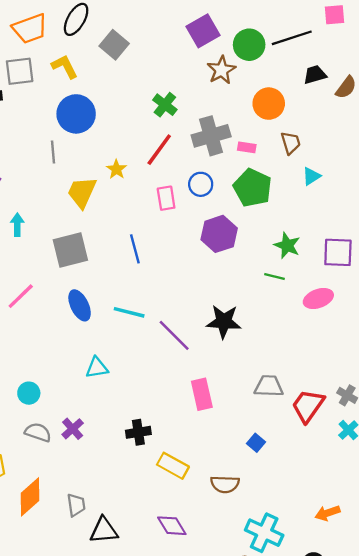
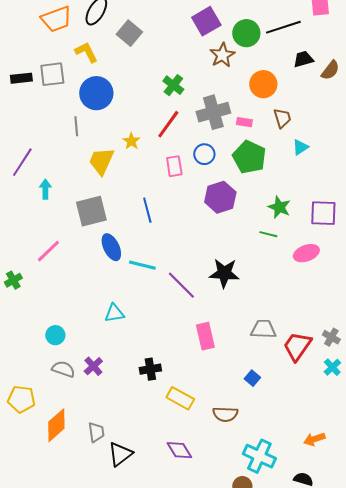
gray square: (20, 71) -> (52, 74), moved
blue ellipse: (80, 305) -> (111, 247), moved
black triangle: (104, 530) -> (120, 454), turned -32

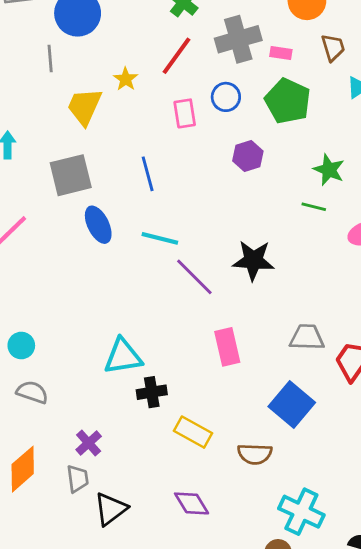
purple hexagon: (220, 197) -> (248, 156), size x0.7
cyan line: (142, 265) -> (160, 238), moved
cyan triangle: (114, 313) -> (123, 356), moved, size x1.4
purple cross: (93, 366) -> (89, 443), moved
blue square: (252, 378) -> (292, 405), size x2.0

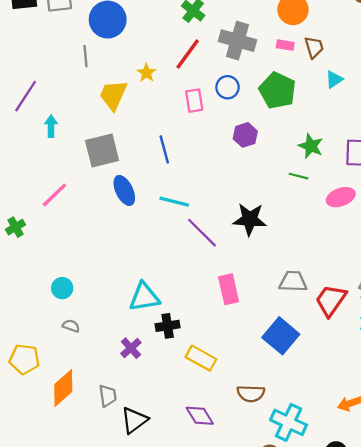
gray cross: (238, 39) -> (237, 41), turned 32
pink rectangle: (281, 53) -> (285, 45), moved
gray semicircle: (32, 392) -> (71, 326), size x0.7
purple cross: (89, 443) -> (131, 348), moved
brown semicircle: (255, 454) -> (251, 394), moved

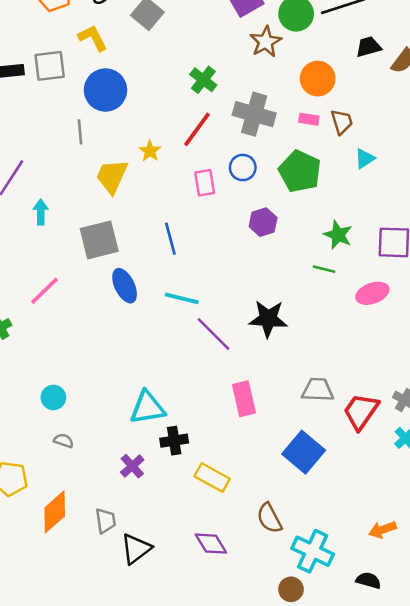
brown semicircle: (251, 394) -> (269, 518), turned 60

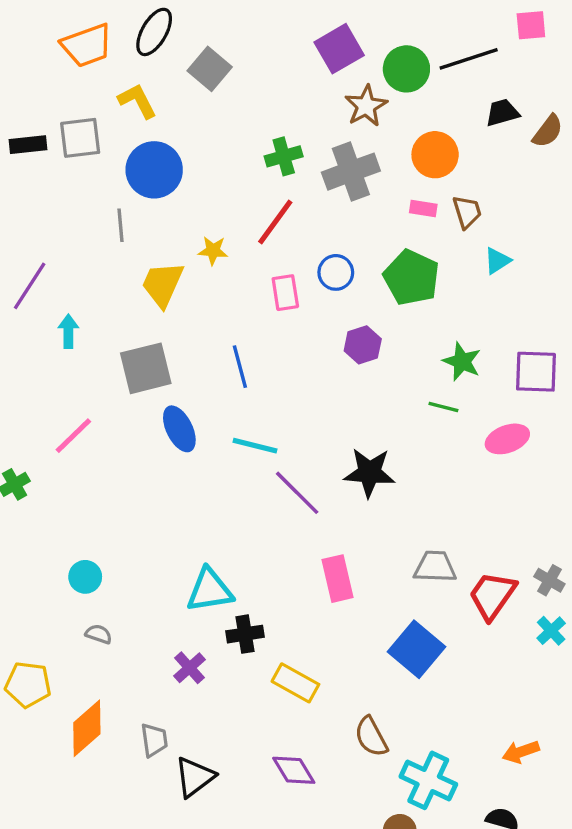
green cross: (203, 80) -> (284, 156), turned 36
gray cross: (254, 114) -> (351, 172), moved, turned -36
yellow star: (150, 151) -> (213, 251), turned -30

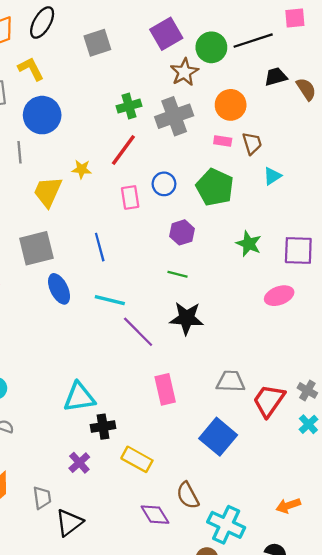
gray square: (210, 69) -> (97, 43), moved, turned 32
brown semicircle: (548, 131) -> (306, 89), turned -70
green line: (443, 407) -> (178, 274), moved
purple cross: (189, 668) -> (79, 463), moved
purple diamond: (294, 770) -> (155, 515), moved

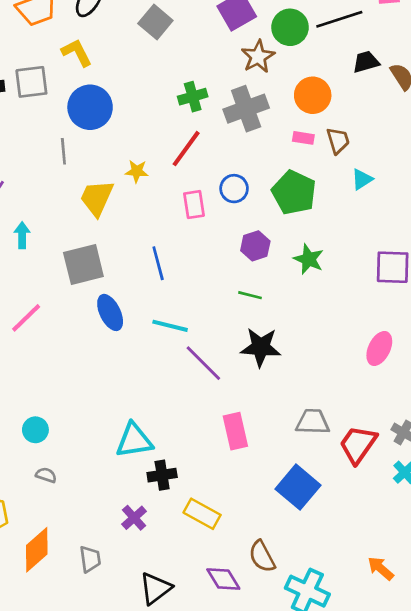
gray square: (97, 43) -> (155, 22), turned -32
green star: (249, 244) -> (309, 259), moved
pink ellipse: (279, 296) -> (379, 348), moved, turned -44
orange arrow: (288, 506) -> (381, 568), turned 60
black triangle: (69, 523) -> (155, 588), moved

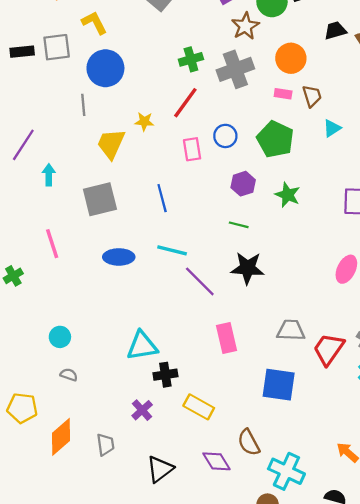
blue ellipse: (110, 312) -> (119, 257), moved, turned -64
pink line: (26, 318) -> (52, 244), turned -64
blue square: (298, 487) -> (279, 385), turned -32

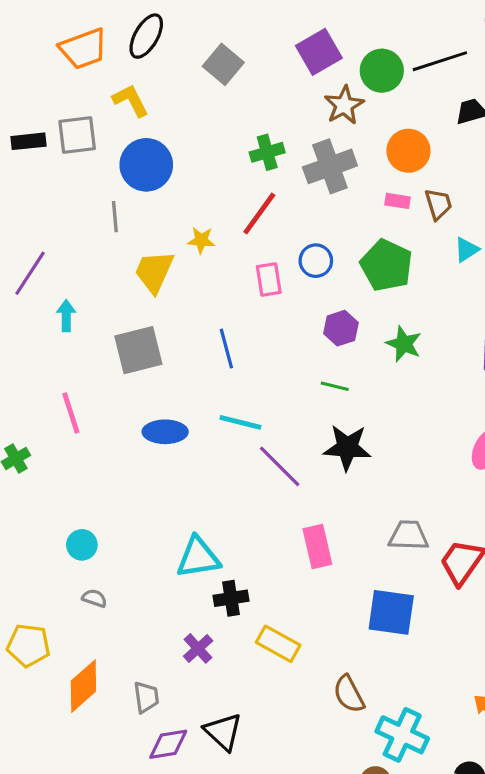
purple diamond: (216, 461) -> (168, 744), moved, turned -68
black triangle: (160, 469) -> (223, 732), turned -40

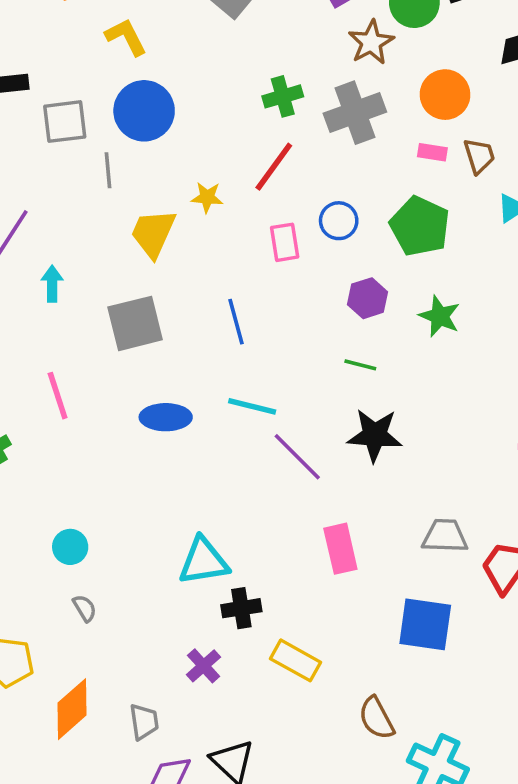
gray square: (77, 135) -> (65, 122), moved
gray semicircle: (94, 598) -> (85, 608), turned 40

